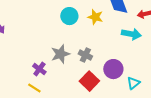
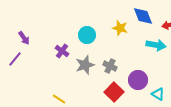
cyan circle: (69, 16) -> (87, 35), moved
purple cross: (39, 69) -> (62, 51), moved
cyan triangle: (133, 83) -> (158, 94), turned -48

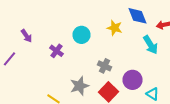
purple arrow: (24, 38) -> (26, 36), moved
cyan arrow: (156, 45) -> (150, 45), turned 48
gray star: (85, 65) -> (80, 86), moved

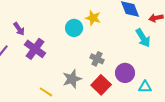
yellow star: (114, 28) -> (93, 18), moved
purple cross: (56, 51) -> (35, 49), moved, size x1.5
cyan triangle: (152, 94) -> (145, 87), turned -32

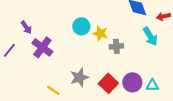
yellow star: (93, 18) -> (100, 33), moved
gray cross: (97, 59) -> (116, 46), moved, turned -32
purple circle: (125, 73) -> (132, 82), moved

